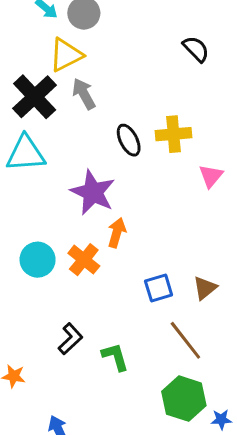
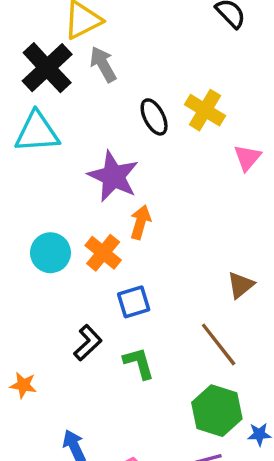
yellow cross: (173, 134) -> (205, 110), turned 36
blue square: (159, 288) -> (134, 302), moved

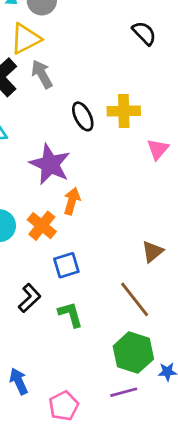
yellow cross: (205, 110) -> (124, 111), turned -32

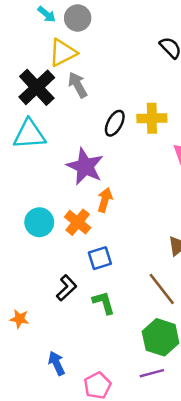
black ellipse: (83, 116) -> (115, 123), turned 55

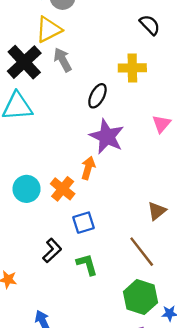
yellow cross: (152, 118) -> (132, 68), moved
purple star: (85, 167) -> (107, 137), moved

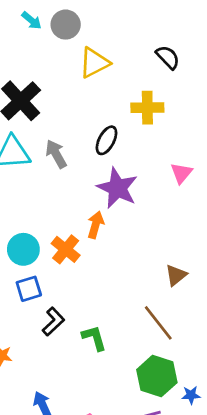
yellow triangle: (49, 30) -> (94, 63), moved
gray arrow: (63, 60) -> (56, 154), moved
blue square: (84, 223) -> (29, 289), moved

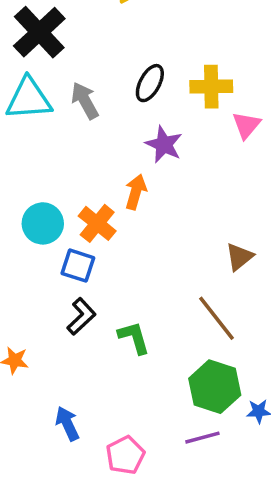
yellow cross: (147, 108) -> (211, 87), moved
purple star: (117, 188) -> (164, 145), size x0.7
blue square: (29, 289) -> (78, 266), moved, turned 35

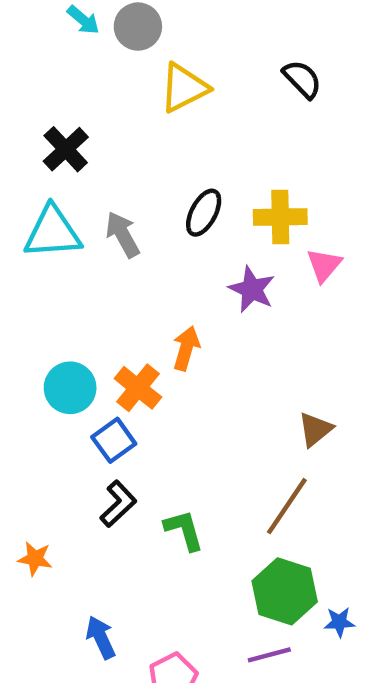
black cross: (39, 32) -> (66, 149), size x0.7
purple star: (164, 145) -> (252, 289), moved
blue square: (78, 266) -> (114, 440), turned 36
brown line: (217, 318) -> (287, 506), turned 72

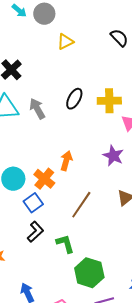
yellow triangle: (184, 88) -> (65, 42), size x0.7
purple star: (252, 289) -> (113, 156), moved
brown line: (287, 506) -> (81, 205), moved
green hexagon: (285, 591) -> (89, 273), moved

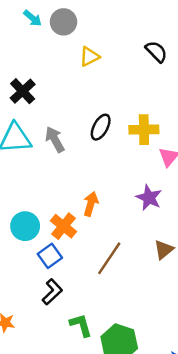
green L-shape: (65, 244) -> (81, 325), moved

